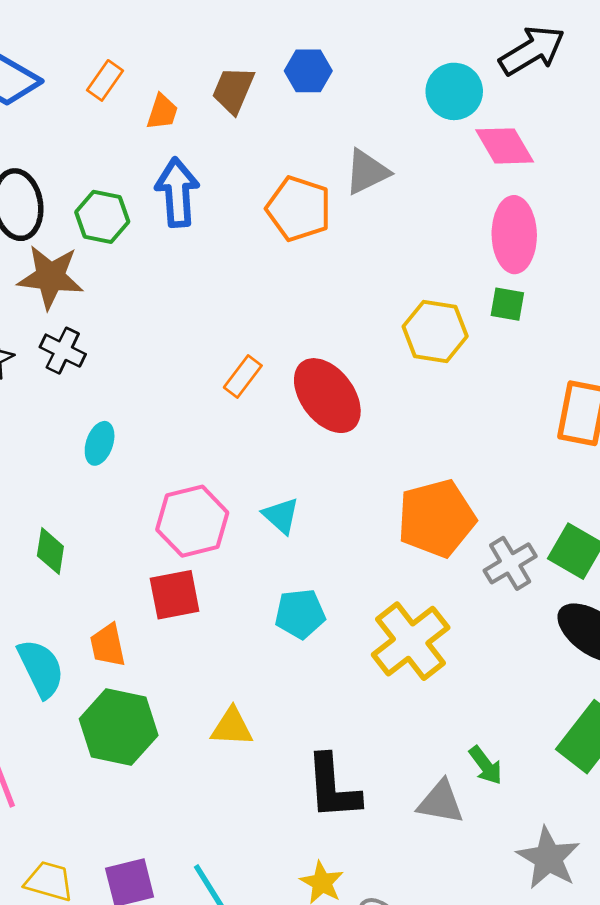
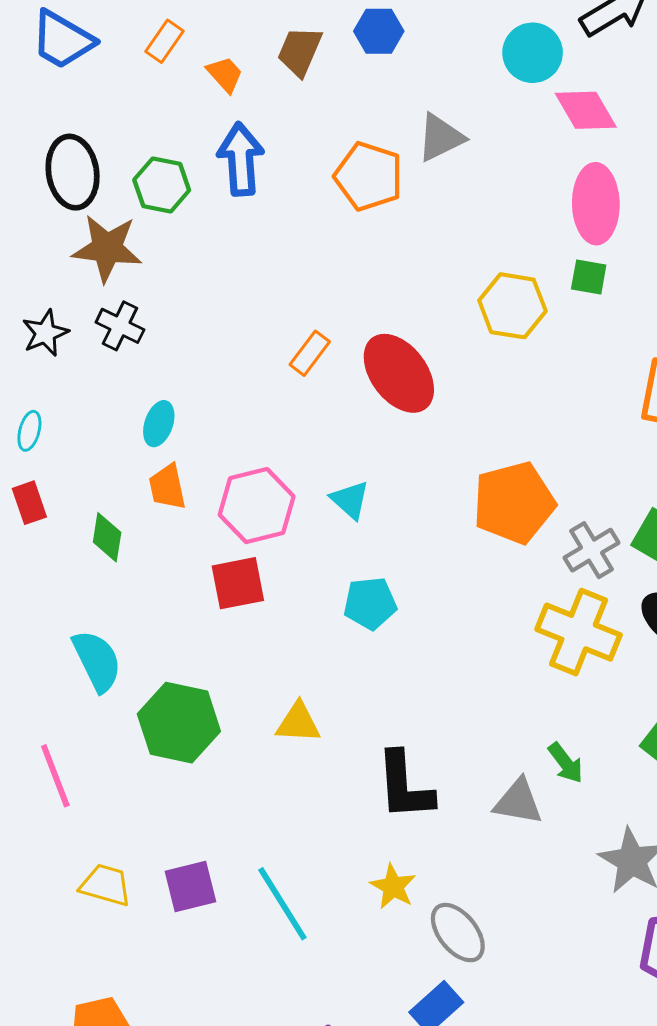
orange trapezoid: (162, 112) -> (225, 74), turned -60
yellow cross: (411, 641) -> (579, 632), moved, turned -30
orange trapezoid: (108, 645) -> (167, 487), moved

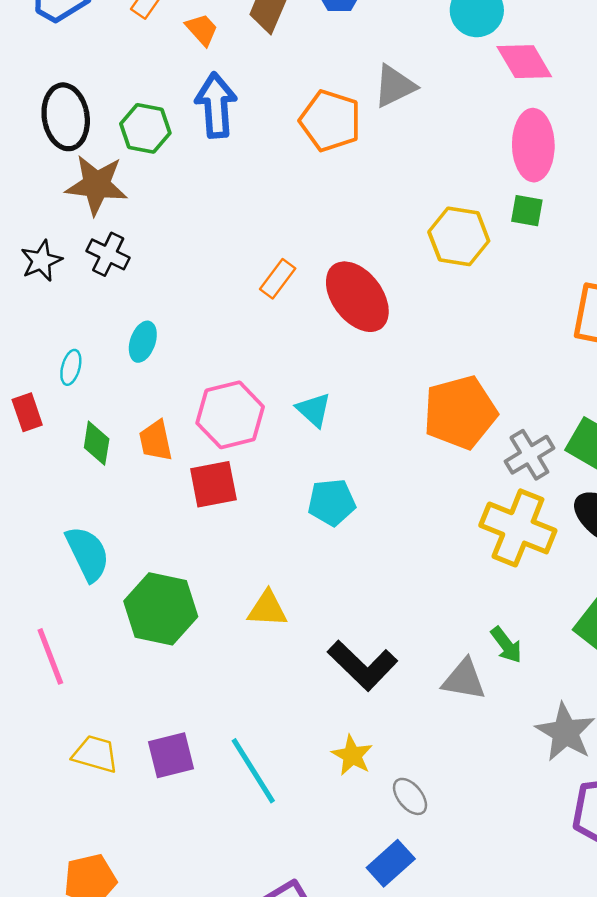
cyan ellipse: (29, 431) -> (71, 367), moved
orange trapezoid: (167, 487) -> (156, 441), moved
black L-shape: (405, 786) -> (362, 665), turned -42
gray ellipse: (458, 933) -> (410, 796), size x0.7

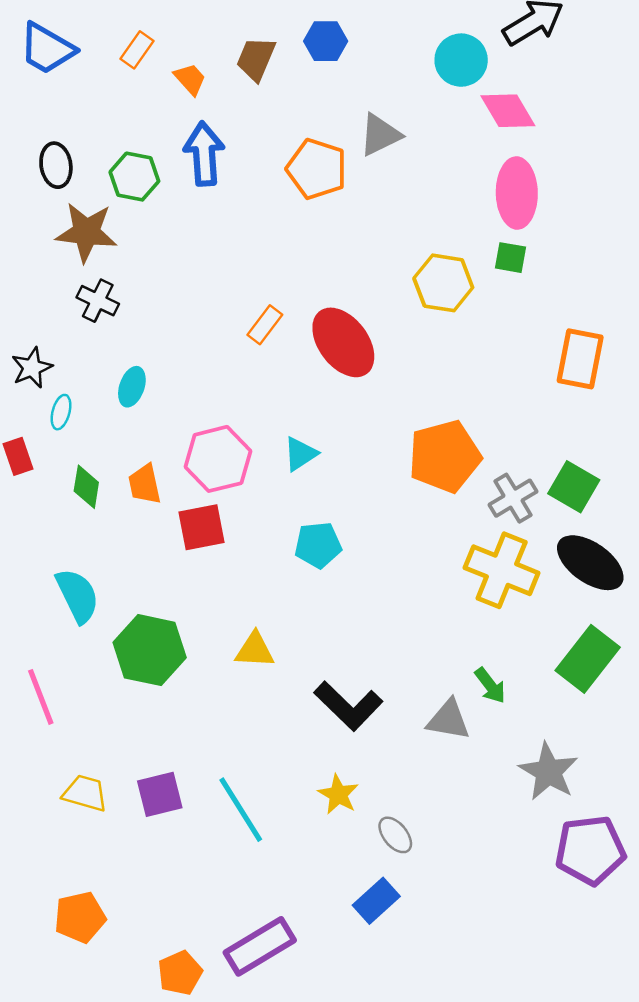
black ellipse: (66, 117) -> (56, 165), size x0.7
black star: (41, 261) -> (32, 368), moved
cyan triangle: (314, 410) -> (300, 454), turned 45

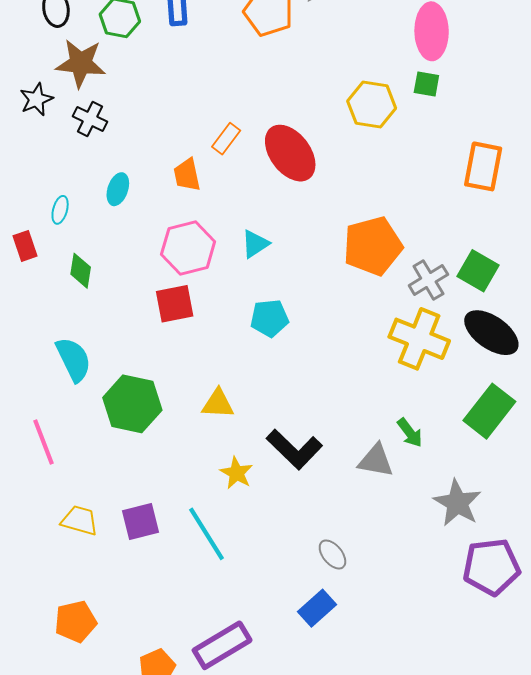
black star: (32, 368) -> (36, 99), moved
orange trapezoid: (145, 484) -> (187, 175), moved
yellow star: (338, 794) -> (237, 473), moved

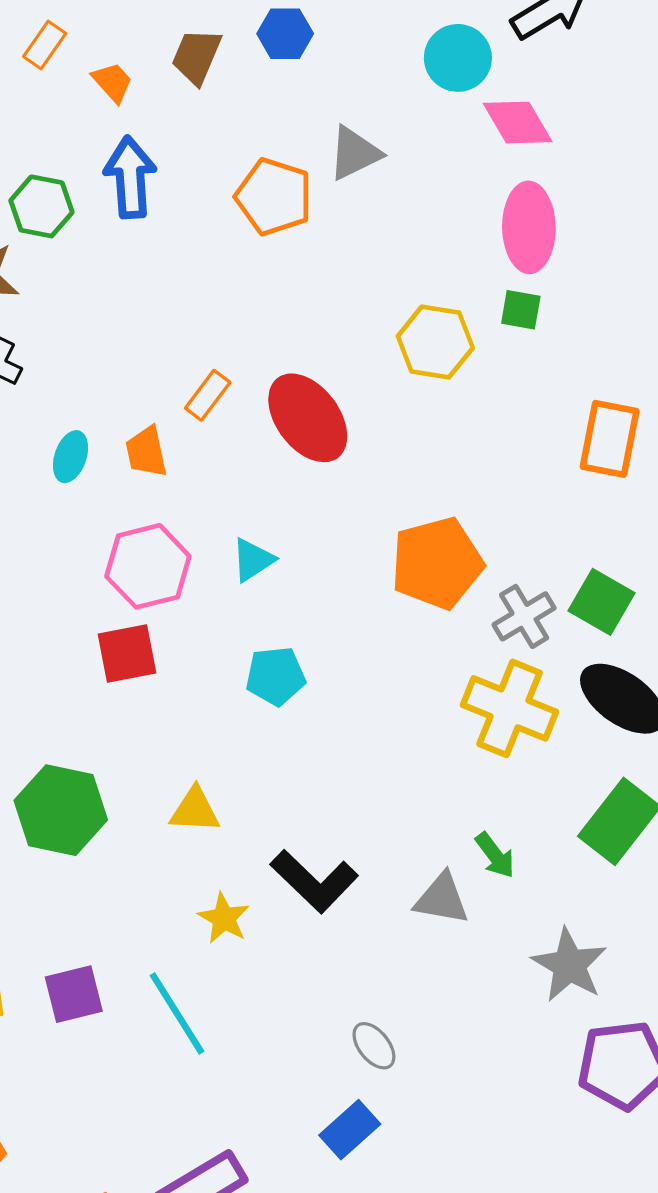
cyan ellipse: (118, 189) -> (71, 457), moved

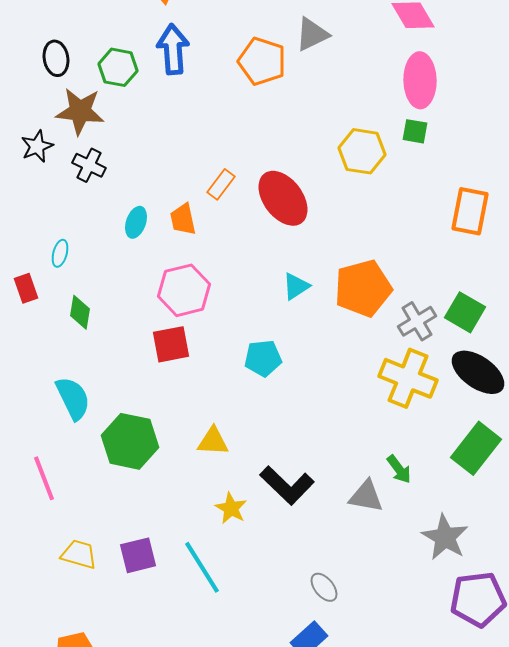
cyan triangle: (253, 560) -> (296, 286), moved

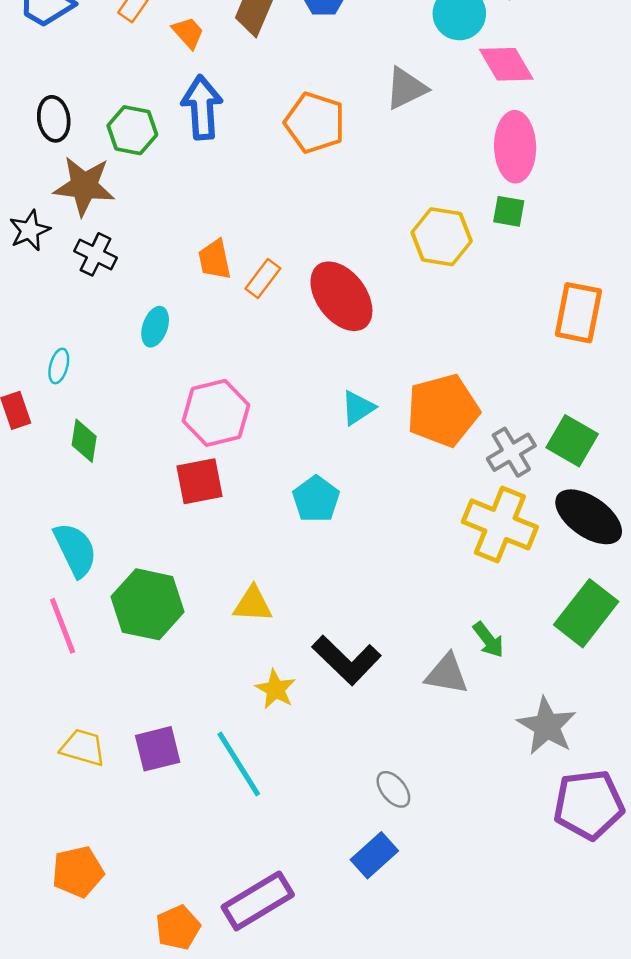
gray triangle: (312, 34) -> (406, 88), moved
orange trapezoid: (183, 219) -> (215, 260), moved
cyan pentagon: (263, 358) -> (316, 499), turned -30
pink line: (44, 478) -> (63, 626), moved

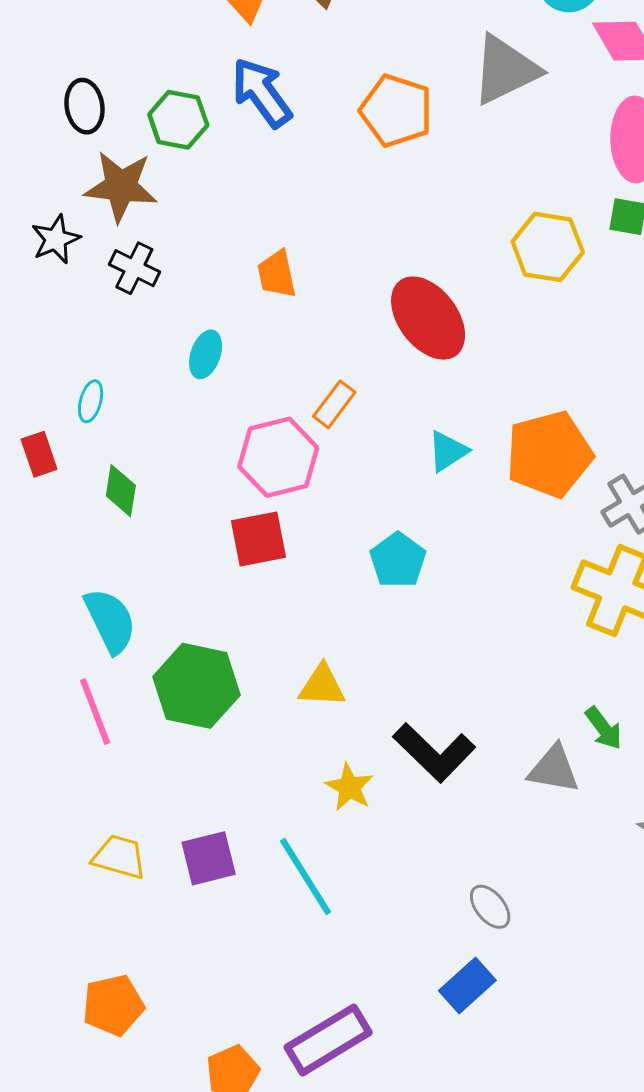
gray triangle: (406, 88) -> (505, 70), size x1.4
blue arrow: (202, 107) -> (262, 93), turned -32
orange rectangle: (263, 279) -> (334, 404), moved

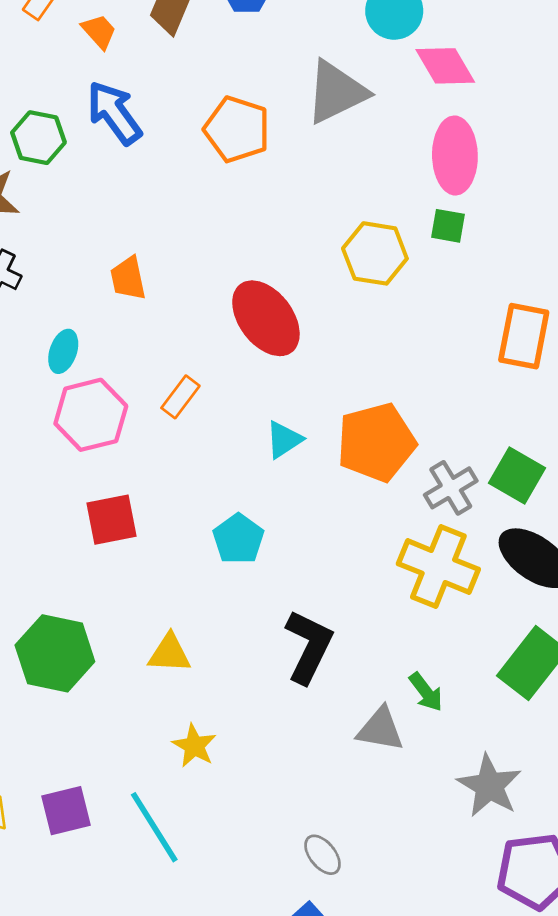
pink hexagon: (278, 457) -> (91, 415), moved
black L-shape: (434, 752) -> (309, 646), moved, turned -108

